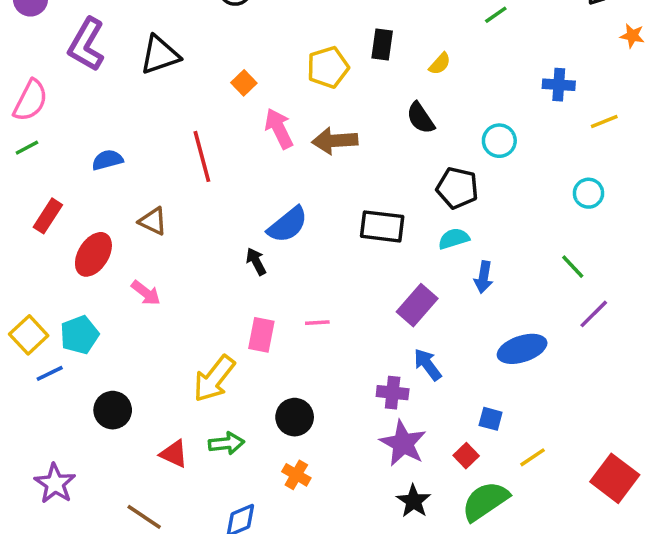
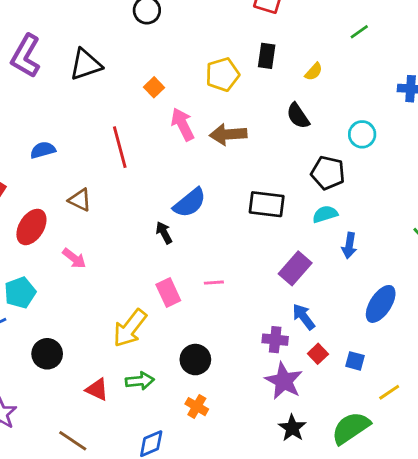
pink rectangle: (261, 335) -> (168, 293), turned -36
blue ellipse: (522, 349) -> (381, 304), turned -39
red square: (466, 456) -> (318, 354), moved

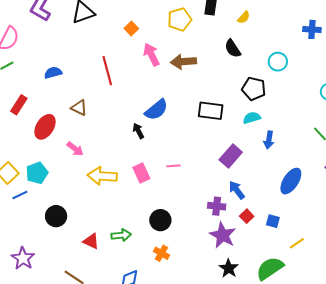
yellow arrow: (130, 328) -> (102, 176), moved, turned 56

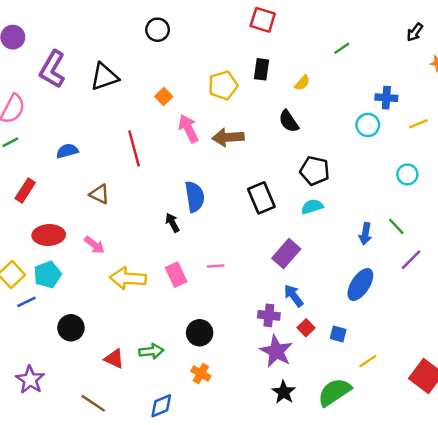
cyan circle: (278, 62) -> (368, 125), moved
blue semicircle: (156, 110) -> (195, 197), turned -60
black rectangle: (211, 111) -> (261, 198), turned 60
red ellipse: (45, 127) -> (49, 235), moved, turned 55
blue arrow: (269, 140) -> (365, 234), moved

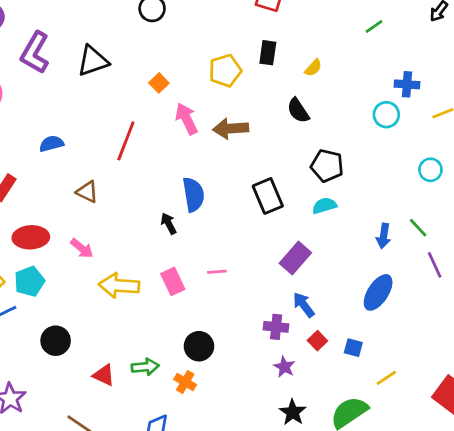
green line: (342, 48) -> (374, 26), moved
red line: (134, 148) -> (126, 141), turned 36
purple line: (411, 260) -> (435, 265), turned -70
purple star: (276, 351) -> (284, 367), size x0.6
orange cross: (201, 374) -> (185, 382), moved

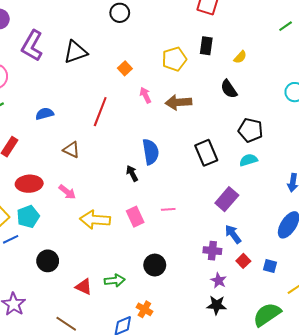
pink arrow: (187, 119) -> (145, 95), size x0.7
orange cross: (185, 382) -> (144, 309), moved
black star: (293, 412) -> (217, 305), moved, turned -30

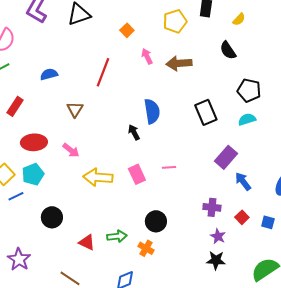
brown triangle: (71, 150) -> (75, 109), turned 36
blue arrow: (233, 234) -> (243, 181), moved
orange cross: (144, 309) -> (146, 248), moved

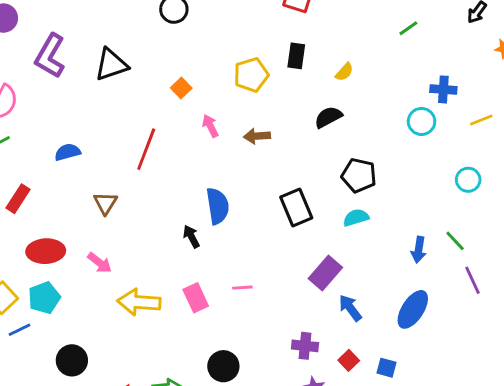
black semicircle: (228, 50) -> (328, 117), turned 96
brown arrow: (179, 63) -> (257, 136), size x0.7

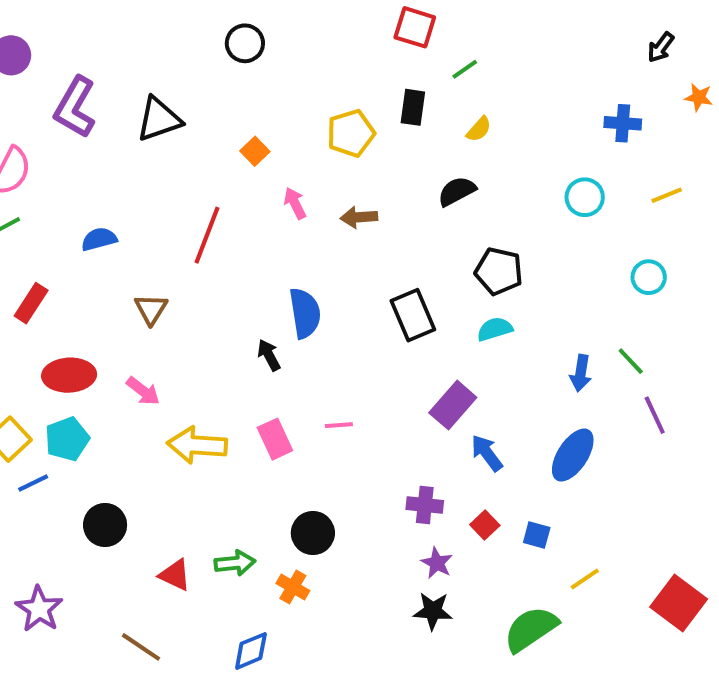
green line: (408, 28) -> (465, 69), moved
blue cross: (443, 89) -> (623, 123), moved

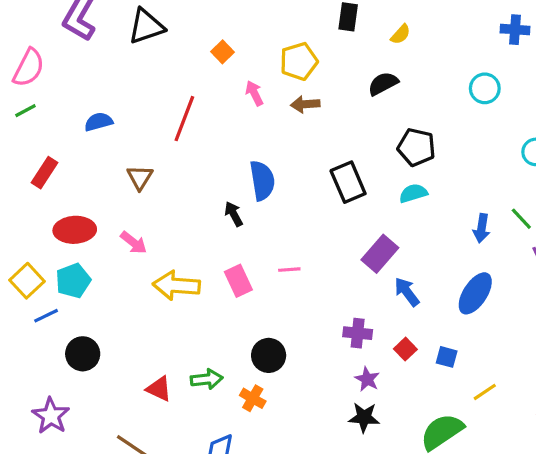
yellow pentagon: (351, 133) -> (299, 61), moved
black circle: (105, 525) -> (83, 354), moved

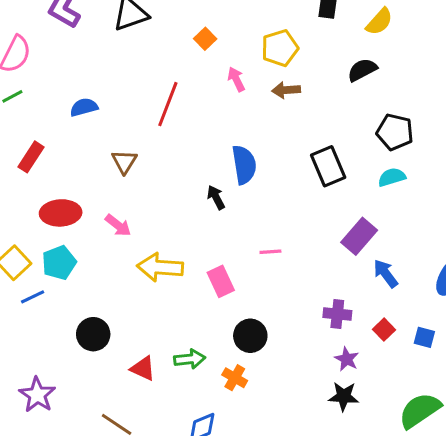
yellow semicircle: (401, 34) -> (379, 22), size x1.4
pink rectangle: (238, 281) -> (221, 281), moved
black circle: (83, 354) -> (93, 334), moved

